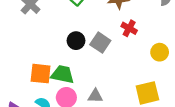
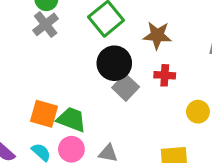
red cross: (129, 28) -> (165, 75), turned -35
black circle: (76, 41) -> (114, 63), moved, size x1.5

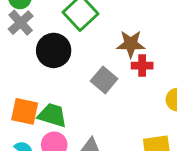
brown star: (157, 35) -> (131, 44), moved
black circle: (114, 63) -> (54, 50), moved

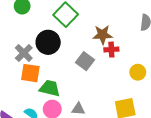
gray cross: (21, 23) -> (24, 53), moved
orange square: (25, 111) -> (30, 73), moved

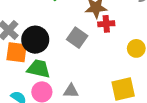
black circle: (48, 42) -> (35, 40), moved

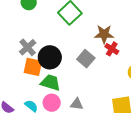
red cross: (106, 24) -> (112, 49), turned 32

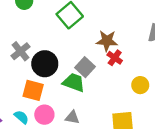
orange square: (33, 67) -> (33, 90), moved
green trapezoid: (50, 83) -> (74, 83), moved

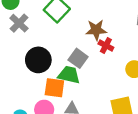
gray cross: (20, 51) -> (19, 23), moved
orange square: (33, 90) -> (54, 88), moved

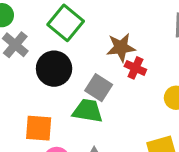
black circle: (38, 60) -> (54, 69), moved
orange square: (54, 88) -> (39, 128), moved

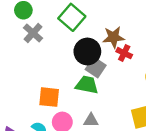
black circle: (54, 69) -> (87, 51), moved

